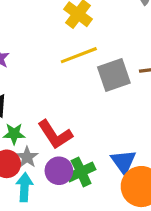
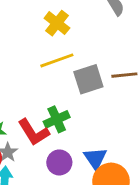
purple circle: (59, 171) -> (59, 162), moved
green cross: (81, 172) -> (57, 119), moved

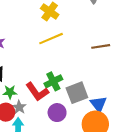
gray square: (88, 79) -> (77, 93), moved
blue triangle: (95, 158) -> (98, 104), moved

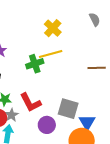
green cross: (53, 81) -> (35, 64), moved
gray square: (77, 93) -> (68, 109), turned 30

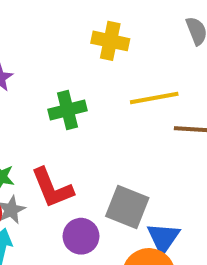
yellow cross: (53, 28) -> (110, 41), turned -36
yellow line: (51, 54) -> (154, 98), moved

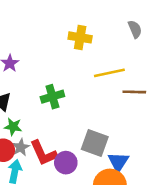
green cross: (67, 110) -> (52, 97), moved
red L-shape: (52, 188) -> (44, 153), moved

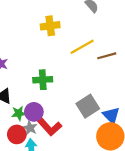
green cross: (52, 97) -> (43, 80), turned 30
gray square: (95, 143) -> (88, 106), turned -35
purple circle: (66, 163) -> (34, 112), moved

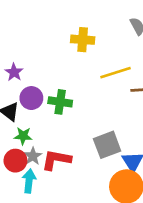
purple circle: (34, 112) -> (31, 98), moved
red L-shape: (49, 127) -> (56, 160), turned 130

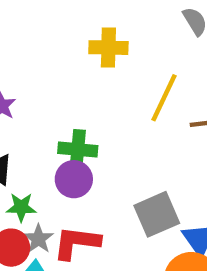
yellow line: (115, 73) -> (164, 98), turned -44
purple circle: (31, 98) -> (74, 179), moved

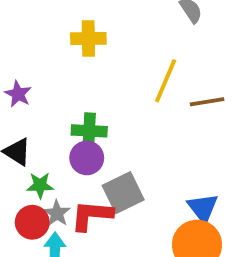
yellow cross: (108, 48) -> (88, 38), moved
gray square: (157, 214) -> (123, 193), moved

